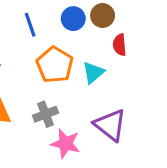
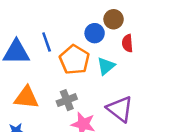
blue circle: (73, 19) -> (95, 33), moved
blue line: (30, 25) -> (47, 42), moved

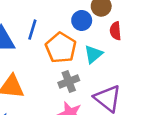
blue line: (47, 42) -> (32, 30), turned 36
gray cross: (67, 100) -> (69, 82), moved

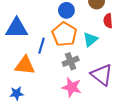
blue circle: (82, 20) -> (66, 10), moved
blue line: (32, 30) -> (42, 46), moved

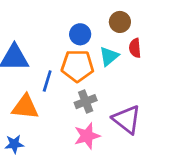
orange pentagon: (64, 34) -> (77, 66), turned -30
cyan triangle: (90, 39) -> (109, 56), moved
pink star: (72, 87) -> (87, 136), turned -30

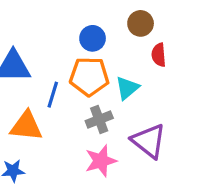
cyan triangle: (109, 56) -> (127, 88), moved

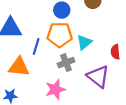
red semicircle: (159, 55) -> (115, 52), moved
pink star: (101, 161) -> (55, 89), moved

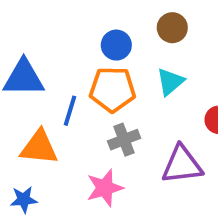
cyan triangle: (84, 42) -> (170, 82), moved
purple triangle: (98, 76) -> (182, 165), turned -45

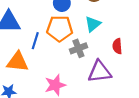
gray cross: (124, 140) -> (78, 48), moved

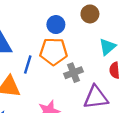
cyan triangle: (93, 24) -> (108, 47), moved

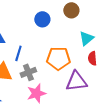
orange pentagon: (54, 52) -> (58, 58), moved
gray cross: (73, 73) -> (28, 72), moved

